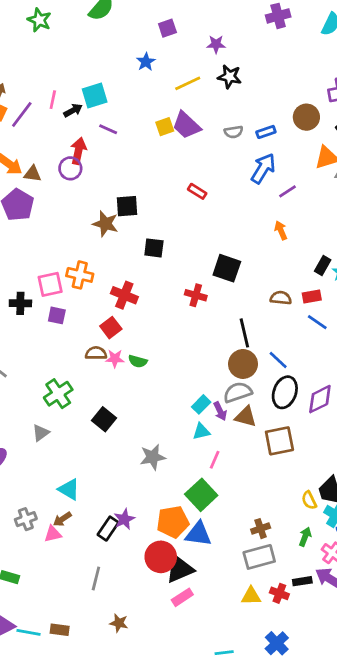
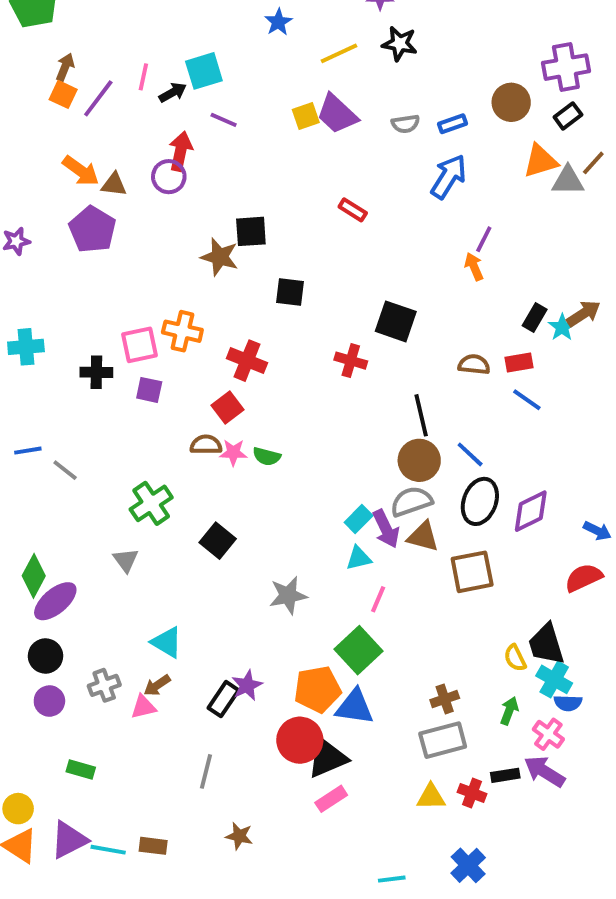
purple line: (288, 191) -> (484, 239), moved, turned -30
purple arrow: (220, 411) -> (386, 529), size x1.4
gray triangle: (41, 433) -> (126, 560), turned -30

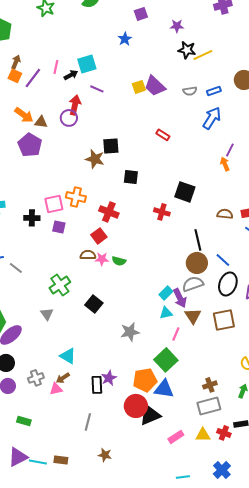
yellow line: (339, 53) -> (203, 55), moved
brown triangle: (423, 537) -> (193, 316), moved, turned 42
black rectangle: (224, 699) -> (97, 385), turned -36
pink rectangle: (331, 799) -> (176, 437), moved

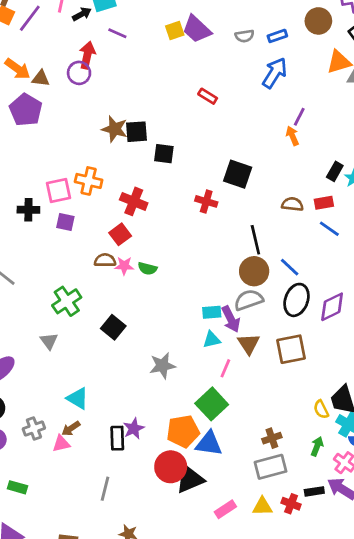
black square: (111, 146) -> (136, 132), moved
cyan rectangle: (166, 293) -> (212, 312), turned 40

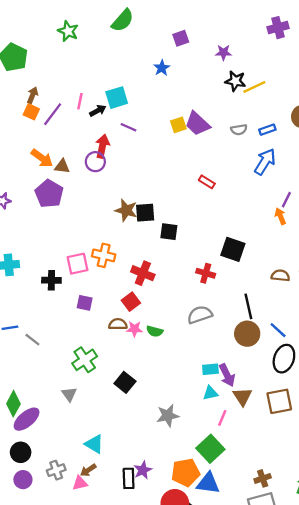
purple square: (65, 222) -> (85, 303), moved
gray semicircle: (249, 300) -> (200, 315), moved

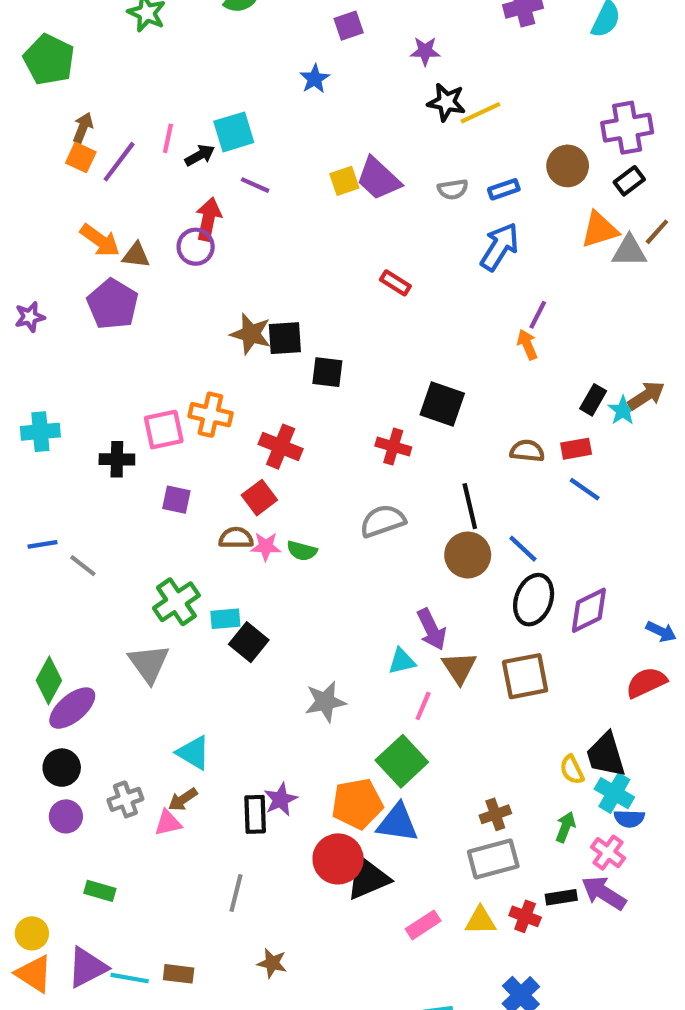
cyan rectangle: (210, 369) -> (225, 619), moved
gray triangle: (69, 394) -> (149, 663), size x1.5

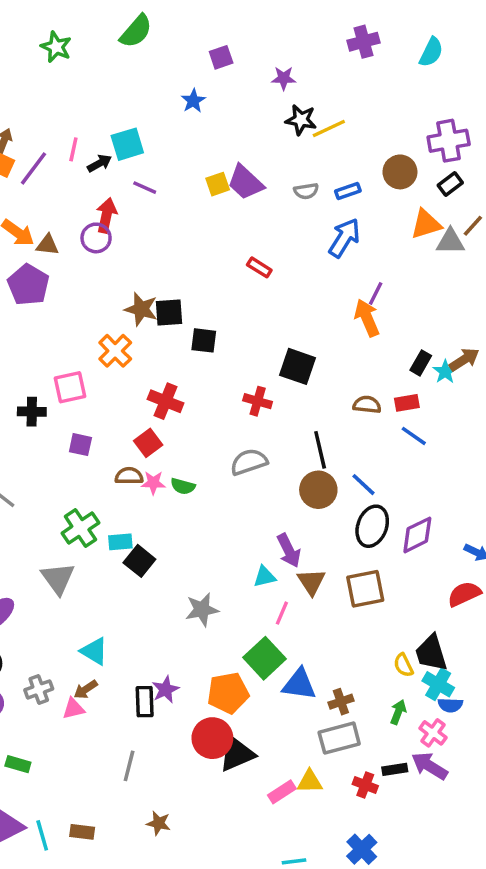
orange arrow: (527, 345) -> (367, 318), size x1.5
orange cross: (210, 415) -> (115, 351), moved, turned 32
blue triangle: (398, 823) -> (299, 684), moved
yellow triangle: (480, 921) -> (310, 782), moved
cyan line: (130, 978) -> (42, 835), turned 64

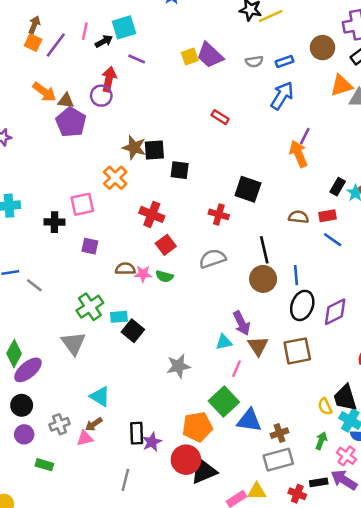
purple pentagon: (28, 285) -> (71, 122), moved
red square: (148, 443) -> (166, 245), moved
blue line: (363, 485) -> (296, 275), turned 42
purple star: (166, 689) -> (152, 442), moved
green rectangle: (18, 764) -> (44, 465), moved

